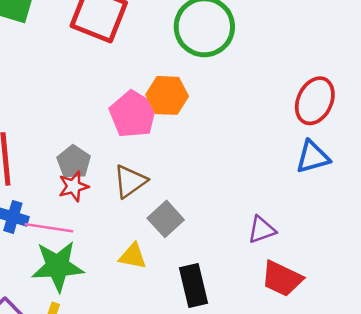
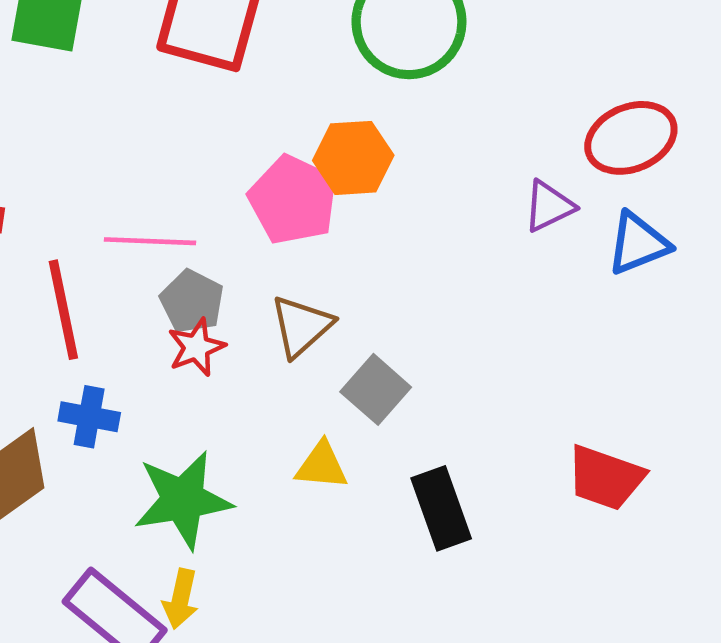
red ellipse: (315, 101) -> (631, 138), turned 48
pink line: (49, 228) -> (150, 241), moved
purple triangle: (262, 230) -> (549, 206), moved

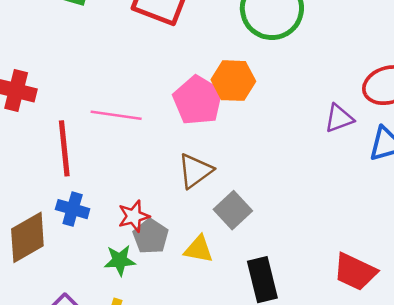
gray pentagon: (192, 301) -> (151, 236), moved
red star: (196, 347) -> (134, 216), moved
green star: (183, 500) -> (120, 260), size x0.6

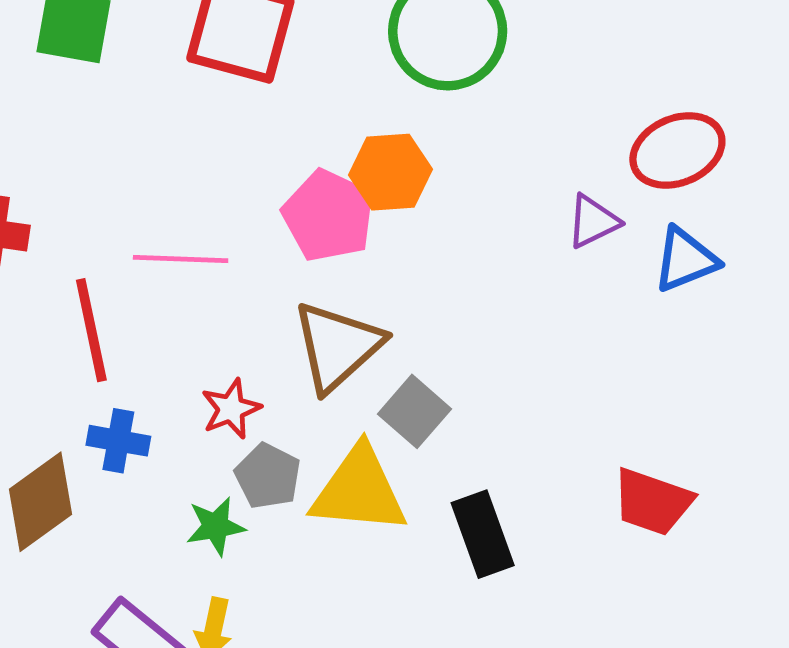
brown triangle: (195, 171) -> (337, 346), size x1.4
red star: (134, 216) -> (231, 409), moved
yellow triangle: (199, 249) -> (359, 490), size x1.8

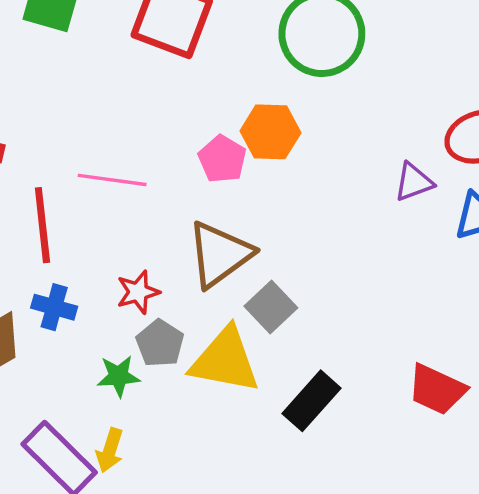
pink pentagon: (328, 216) -> (222, 159), size x0.7
black rectangle: (483, 534) -> (311, 401), turned 56

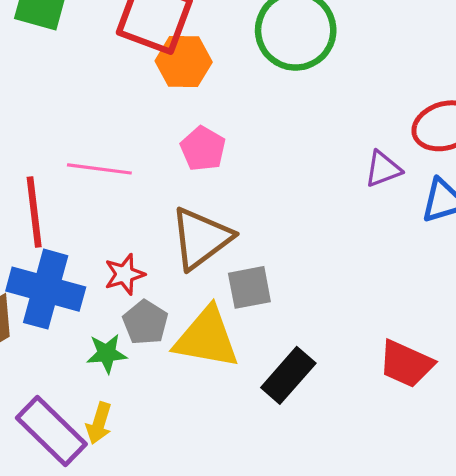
orange hexagon: (270, 132) -> (184, 62), moved
blue cross: (54, 307) -> (46, 289), size x1.8
gray square: (271, 307) -> (249, 287), turned 33

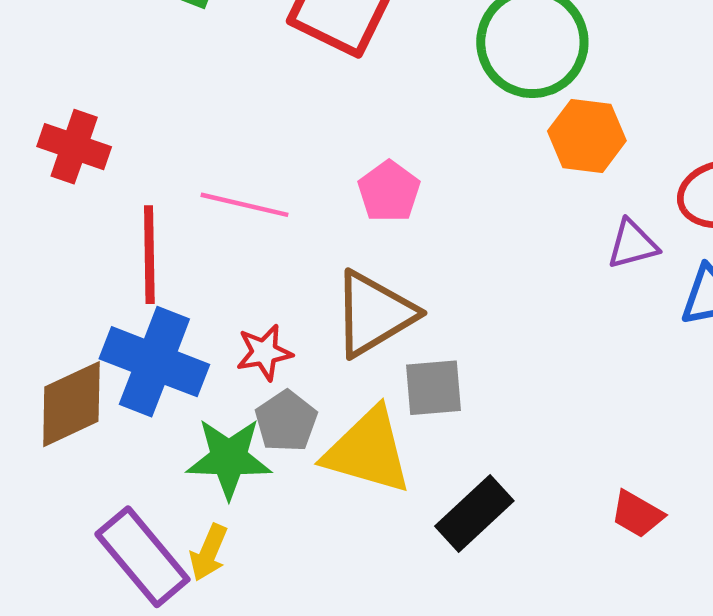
orange hexagon: (184, 62) -> (587, 136), moved
green star: (107, 353) -> (229, 458), size x1.5
red trapezoid: (406, 364) -> (637, 514), size x0.7

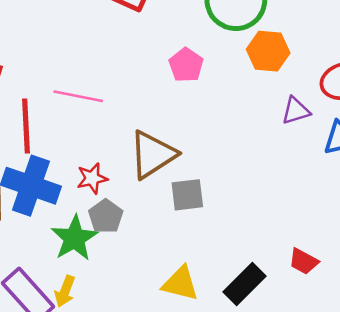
pink pentagon: (389, 191) -> (186, 65), moved
yellow triangle: (368, 451) -> (180, 283), moved, size x0.7
green star: (229, 458) -> (74, 238), turned -30
black rectangle: (474, 514) -> (244, 284), moved

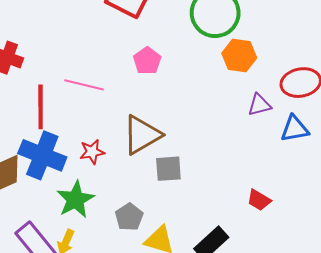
pink pentagon: (186, 65) -> (147, 61), moved
gray pentagon: (106, 216) -> (129, 217), moved
red trapezoid: (304, 261) -> (259, 200), moved

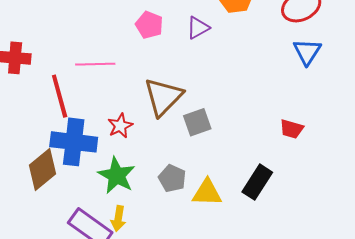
purple triangle: (259, 105) -> (198, 28), moved
blue triangle: (295, 129) -> (307, 52), turned -32

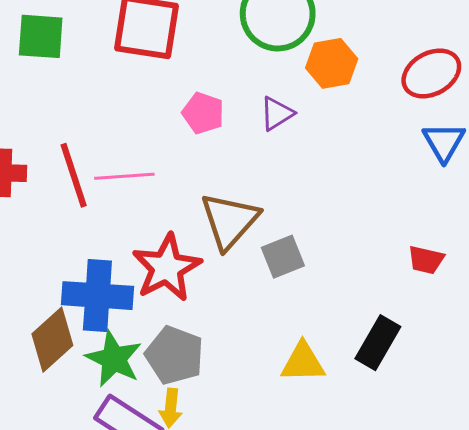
red line: (60, 96) -> (74, 175), moved
red star: (120, 126) -> (167, 268), size x1.8
green star: (117, 175) -> (114, 359), moved
gray pentagon: (172, 178) -> (175, 355), moved, size x1.4

